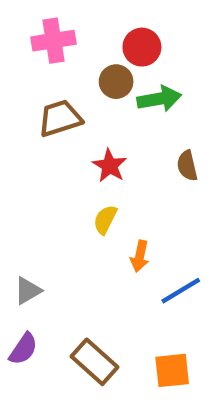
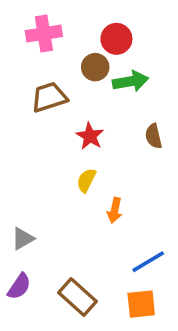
blue line: (181, 291) -> (148, 262), moved

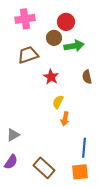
yellow semicircle: (86, 180) -> (58, 102), moved
blue line: (148, 262) -> (84, 148), turned -54

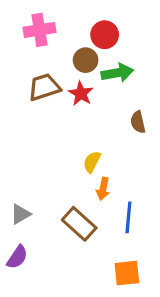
red star: (51, 77) -> (81, 93), moved
blue line: (84, 148) -> (128, 217), moved
brown rectangle: (44, 168) -> (79, 224), moved

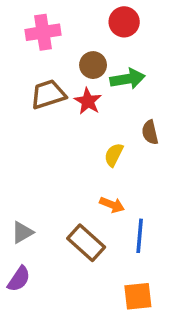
red circle: (105, 35) -> (124, 22), moved
yellow semicircle: (92, 162) -> (114, 155), moved
orange arrow: (103, 189) -> (112, 205), turned -80

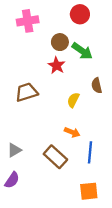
green arrow: (128, 79) -> (82, 51), turned 45
brown trapezoid: (48, 94) -> (27, 92), moved

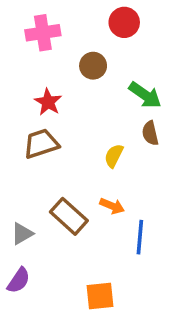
green arrow: (82, 51) -> (145, 95), moved
red star: (57, 65) -> (48, 102), moved
brown rectangle: (55, 157) -> (69, 216), moved
orange square: (89, 191) -> (100, 296), moved

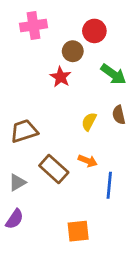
red circle: (124, 22) -> (94, 31), moved
red star: (48, 102) -> (61, 77), moved
brown semicircle: (150, 133) -> (119, 115), moved
brown trapezoid: (41, 144) -> (24, 131), moved

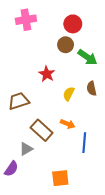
brown circle: (73, 51) -> (66, 45), moved
red star: (61, 77) -> (47, 74), moved
gray triangle: (17, 182) -> (26, 149), moved

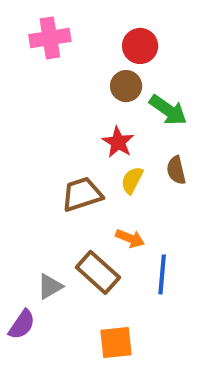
red star: (47, 74) -> (118, 142), moved
brown trapezoid: (19, 101) -> (82, 194), moved
brown rectangle: (42, 130) -> (98, 272), moved

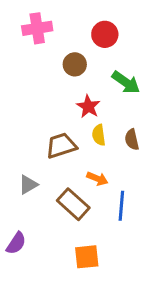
brown circle: (126, 86) -> (75, 64), moved
brown semicircle: (176, 170) -> (132, 140), moved
yellow semicircle: (132, 180) -> (99, 135), turned -35
gray triangle: (50, 286) -> (28, 185), moved

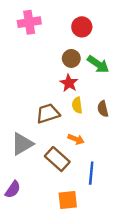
brown circle: (75, 64) -> (71, 58), moved
gray triangle: (28, 185) -> (22, 144), size x1.5
blue line: (121, 206) -> (91, 173), moved

